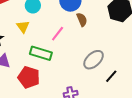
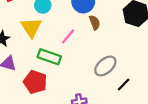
yellow triangle: (23, 27) -> (31, 27), size x1.5

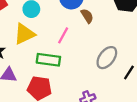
yellow triangle: (31, 27) -> (24, 34), turned 50

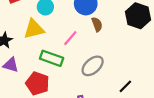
gray ellipse: (107, 58) -> (93, 66), moved

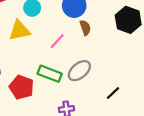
green rectangle: (52, 58) -> (50, 74), moved

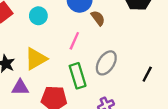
yellow triangle: (19, 31) -> (36, 59), moved
green rectangle: (50, 74) -> (78, 76), turned 70

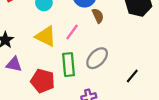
yellow triangle: (36, 59) -> (46, 36), moved, turned 45

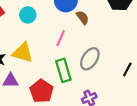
yellow triangle: (46, 36) -> (23, 53), moved
red pentagon: (43, 81) -> (41, 91), turned 30

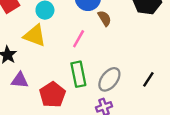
yellow triangle: (23, 53) -> (35, 36), moved
gray ellipse: (90, 59) -> (109, 79), moved

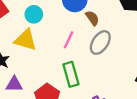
gray ellipse: (109, 79) -> (100, 42), moved

